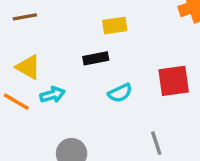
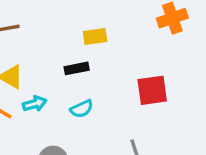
cyan semicircle: (120, 93) -> (82, 109), moved

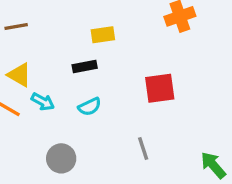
cyan arrow: (35, 104) -> (43, 102), turned 45

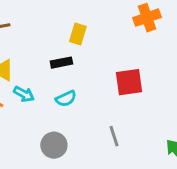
yellow rectangle: (103, 35) -> (78, 34), turned -65
gray circle: (61, 158) -> (54, 145), moved

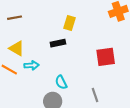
cyan arrow: (24, 94) -> (31, 65), turned -32
cyan semicircle: (66, 99) -> (61, 82), moved, turned 88

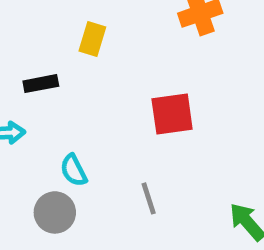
black rectangle: (58, 43) -> (41, 84), moved

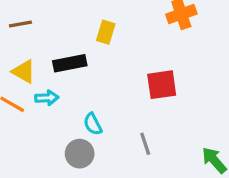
black rectangle: (41, 84) -> (70, 63), size x1.4

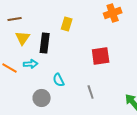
black rectangle: (70, 63) -> (45, 43), turned -72
yellow triangle: (24, 72) -> (23, 38), moved, turned 35
gray circle: (80, 154) -> (42, 98), moved

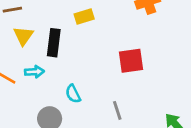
yellow rectangle: (67, 24) -> (84, 17), turned 56

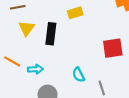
cyan arrow: (34, 72) -> (35, 69), moved
cyan semicircle: (73, 94) -> (79, 75), moved

